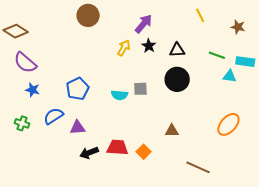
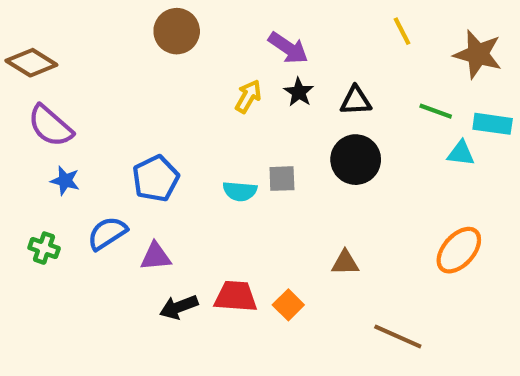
purple arrow: (144, 24) -> (288, 48), turned 84
brown star: (238, 27) -> (478, 54), size x1.6

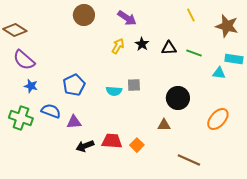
purple arrow: (288, 48) -> (127, 18), moved
green line: (436, 111) -> (194, 53), moved
black circle: (356, 160) -> (178, 98), moved
blue semicircle: (107, 233) -> (51, 111), turned 54
green cross: (44, 248) -> (21, 118), size x1.6

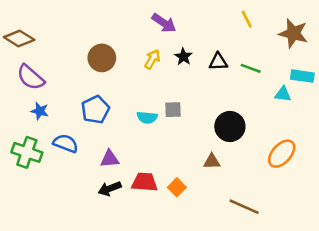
brown circle: (84, 15) -> (102, 58), moved
purple triangle: (74, 122) -> (110, 159), moved

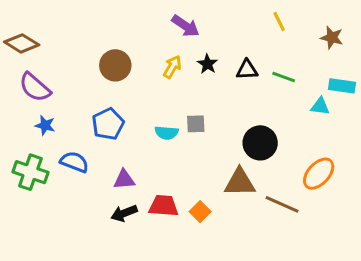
brown star: (293, 33) -> (332, 38), size x0.7
brown triangle: (212, 161) -> (240, 182), size x1.6
brown line: (244, 207) -> (282, 204), moved

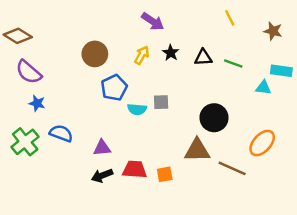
blue pentagon: (108, 124) -> (114, 88), moved
green cross: (30, 172) -> (25, 142), turned 32
orange square: (200, 212) -> (165, 174), turned 35

